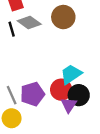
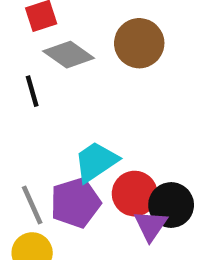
black line: (12, 29) -> (32, 91), moved
cyan trapezoid: (71, 74) -> (96, 162), moved

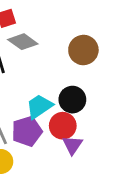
brown circle: (139, 43) -> (83, 50), moved
black circle: (171, 205) -> (72, 100), moved

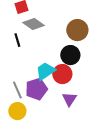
black circle: (72, 100) -> (70, 55), moved
red circle: (63, 126) -> (62, 74), moved

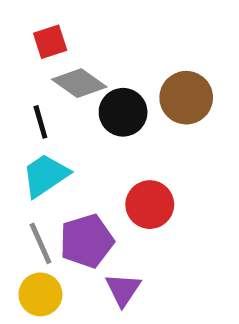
black circle: (70, 55) -> (123, 112), moved
cyan trapezoid: (45, 71) -> (45, 175), moved
purple triangle: (69, 99) -> (123, 290), moved

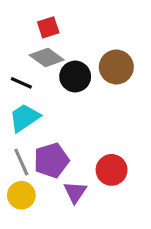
red square: (50, 42) -> (48, 27), moved
black line: (40, 122) -> (21, 83), turned -50
red circle: (150, 205) -> (112, 170), moved

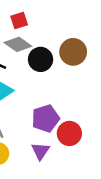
purple pentagon: (51, 160) -> (46, 118), moved

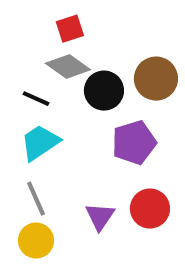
purple pentagon: (46, 118) -> (134, 143), moved
purple triangle: (41, 151) -> (100, 217), moved

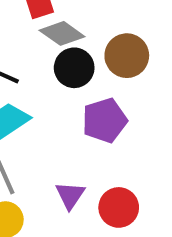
gray diamond: (68, 67) -> (62, 33), moved
red circle: (150, 209) -> (119, 207), moved

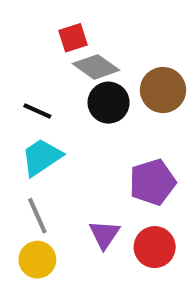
purple pentagon: (105, 120) -> (153, 182), moved

